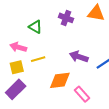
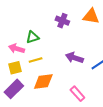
green triangle: (35, 27) -> (33, 37), moved, turned -48
orange diamond: (60, 80) -> (43, 81), moved

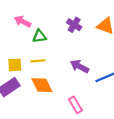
pink arrow: (16, 49) -> (23, 21), moved
orange diamond: (43, 81) -> (42, 85), turned 60

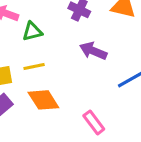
purple arrow: (79, 66) -> (93, 51), moved

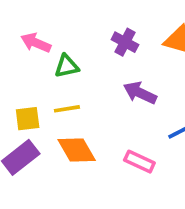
pink rectangle: (94, 122) -> (139, 162), moved, turned -30

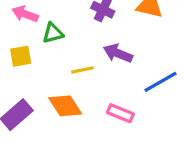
yellow line: (67, 109) -> (83, 70), moved
yellow square: (28, 119) -> (21, 56), moved

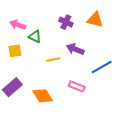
green triangle: (53, 33) -> (35, 37), turned 40
orange diamond: (65, 106) -> (43, 96), moved

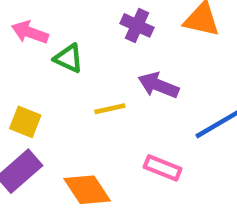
yellow square: (15, 51) -> (25, 122), moved, turned 32

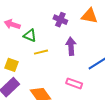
purple arrow: (158, 85) -> (71, 46), turned 66
yellow line: (110, 109) -> (41, 52), moved

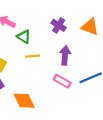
pink rectangle: (74, 83) -> (62, 81), moved

